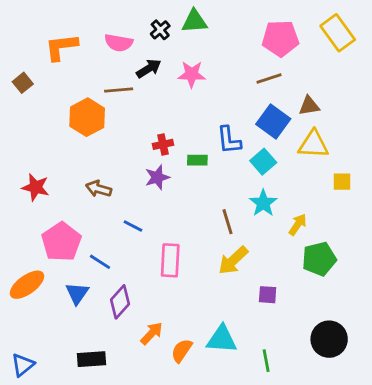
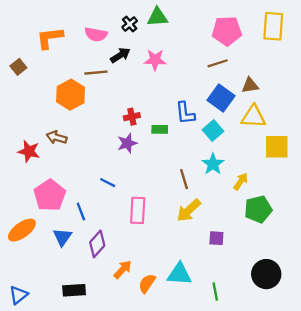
yellow rectangle: (338, 33) -> (273, 26), turned 40
yellow square: (342, 182) -> (277, 147), size x1.6
brown arrow: (99, 189) -> (57, 137), moved
blue line: (100, 262) -> (81, 212), turned 36

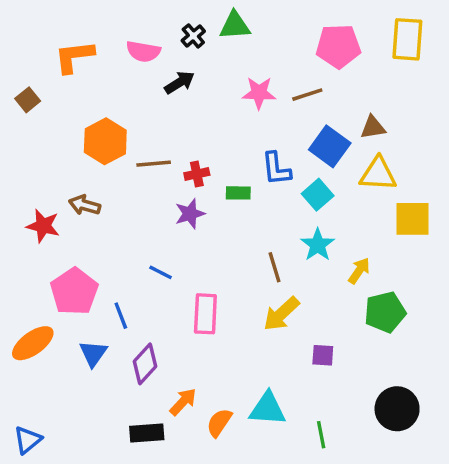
pink star: (155, 60) -> (259, 93), moved
brown line: (218, 63) -> (307, 95), moved
brown line: (96, 73) -> (154, 164), moved
black rectangle: (74, 290) -> (147, 433), moved

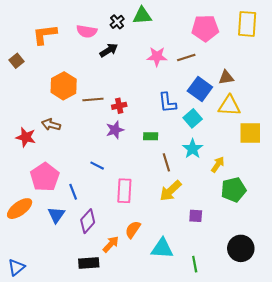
green rectangle: (238, 193) -> (151, 136), moved
orange semicircle: (219, 423) -> (133, 230), moved

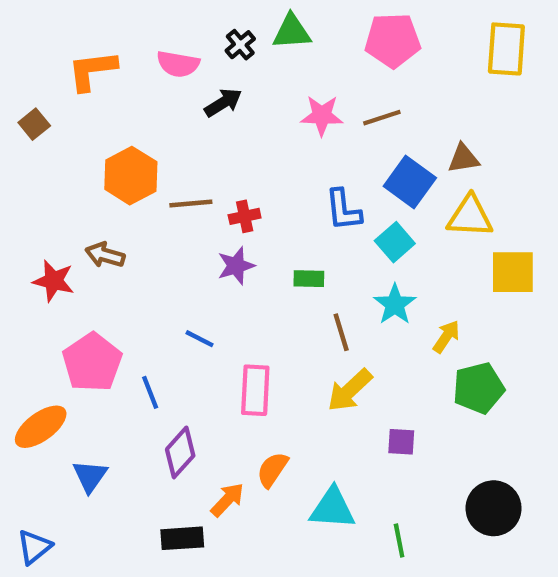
pink pentagon: (205, 28) -> (393, 40), moved
blue triangle: (56, 215) -> (90, 476), moved

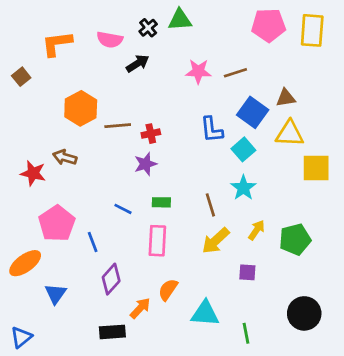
pink pentagon: (393, 40) -> (268, 25), moved
green rectangle: (309, 279) -> (161, 202), moved
yellow arrow: (446, 337) -> (257, 230), moved

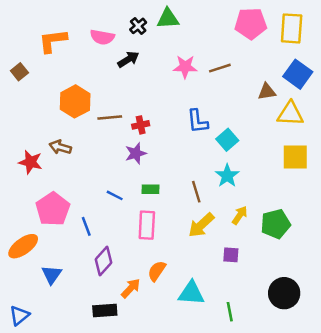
blue square: (253, 112) -> (298, 74), moved
yellow triangle: (290, 134) -> (290, 114), moved

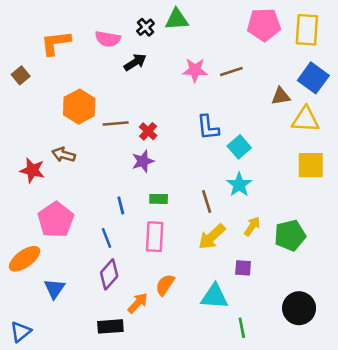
red cross: (141, 125) -> (148, 131), turned -35
blue line: (115, 195) -> (121, 205), turned 49
blue line: (86, 226) -> (106, 238), moved
cyan triangle: (191, 293) -> (214, 297), moved

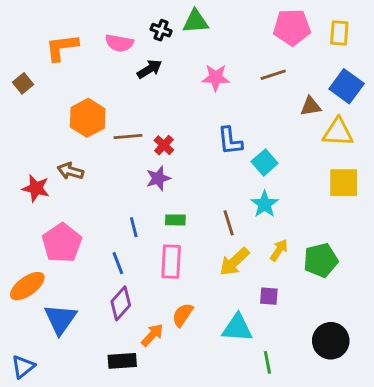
black cross: (146, 27) -> (161, 30), turned -30
yellow rectangle: (307, 30) -> (339, 33), size x0.7
brown line: (231, 71) -> (273, 75), moved
blue triangle: (54, 289) -> (60, 319), size x1.4

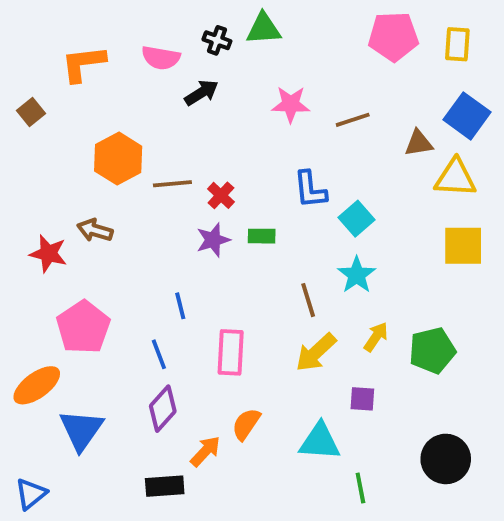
brown line: (273, 75) -> (353, 120), moved
green rectangle: (175, 220) -> (262, 236), moved

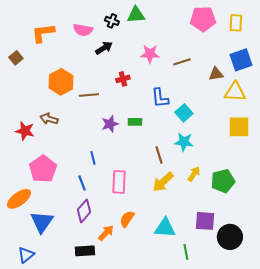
blue square: (467, 116) -> (241, 60), turned 35
red cross: (221, 195) -> (123, 79), moved, turned 32
cyan star: (357, 275) -> (184, 142), turned -30
purple square: (362, 399) -> (205, 221), moved, size x1.5
blue triangle: (31, 494) -> (26, 255), moved

